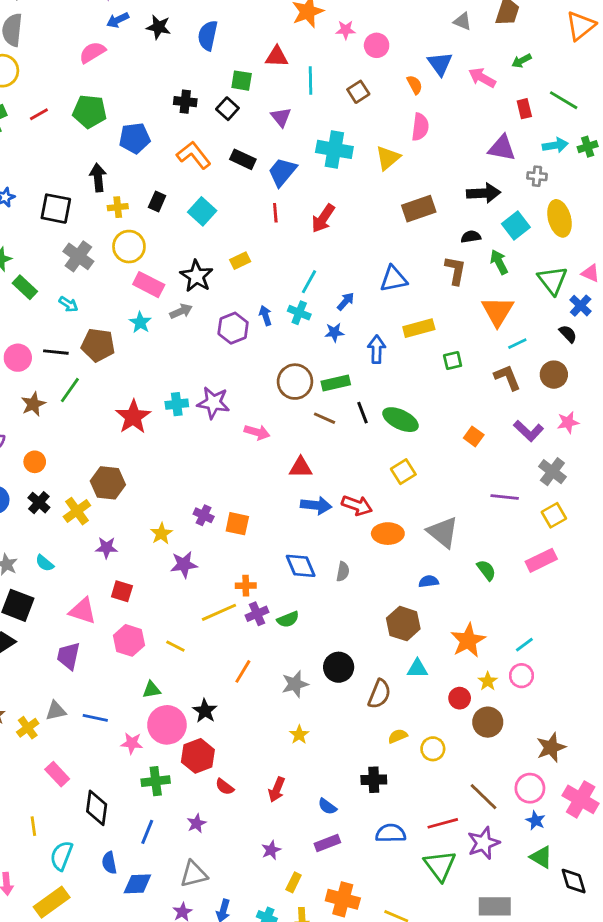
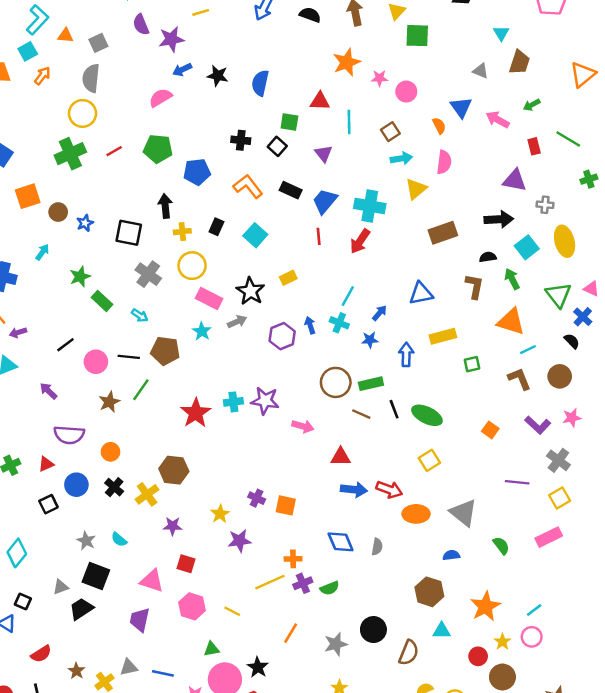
cyan arrow: (555, 145) -> (401, 158), moved
cyan cross: (334, 149) -> (370, 206), moved
orange triangle: (498, 311) -> (511, 322), turned -44

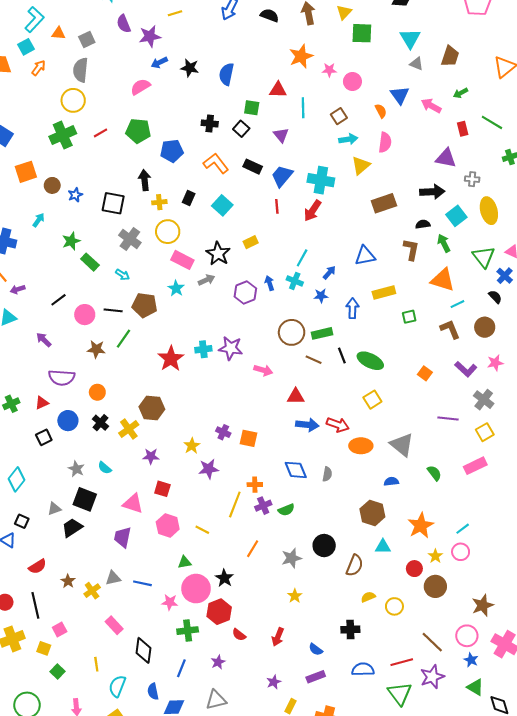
cyan triangle: (501, 33) -> (410, 38), moved, size x1.5
brown star: (109, 402) -> (96, 349), turned 30
yellow line: (270, 582) -> (235, 505), turned -45

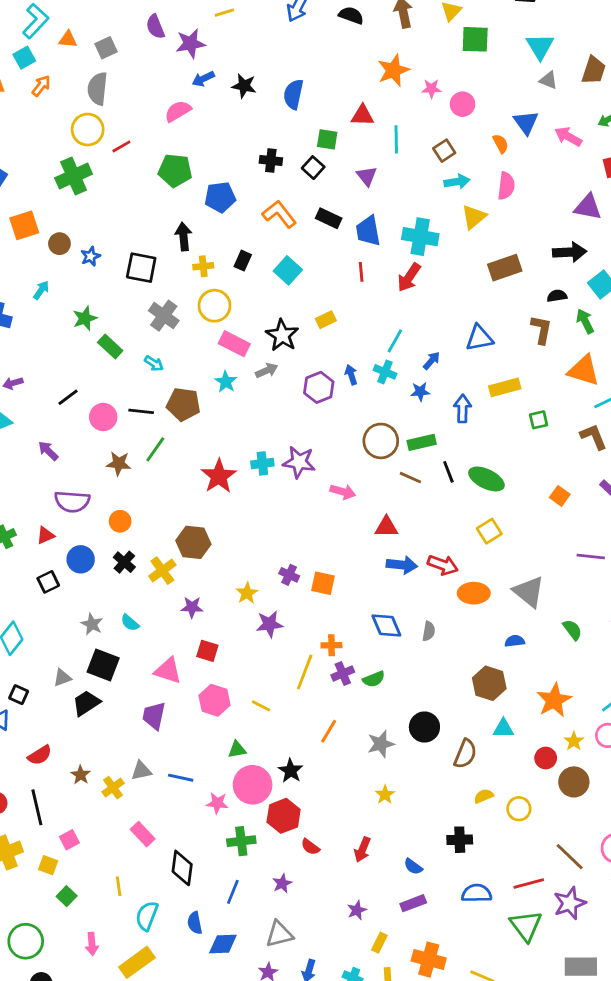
red line: (100, 133) -> (121, 146), moved
blue trapezoid: (282, 176) -> (368, 231), turned -50

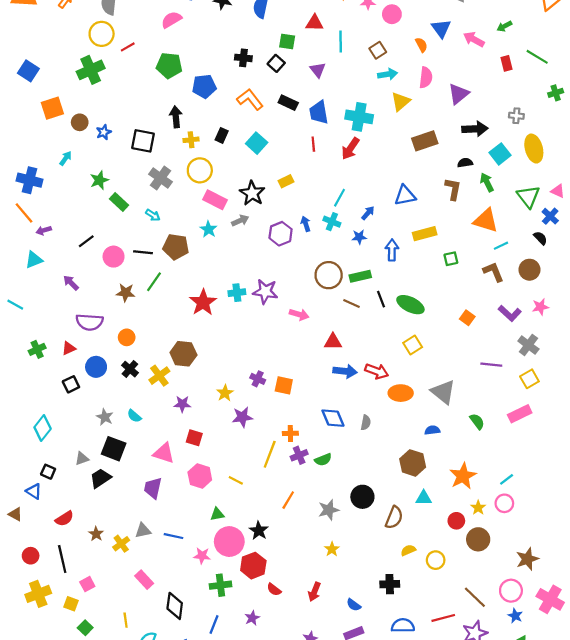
purple triangle: (588, 207) -> (459, 94), moved, turned -50

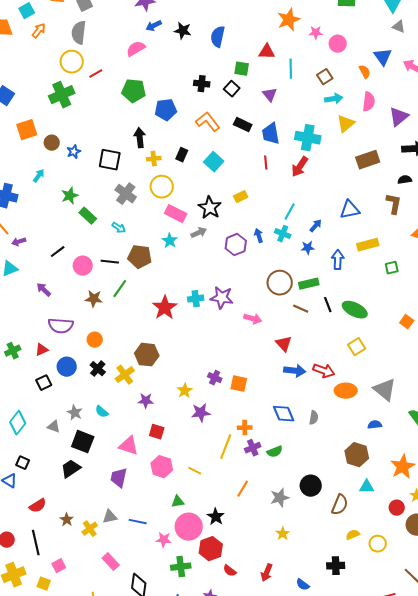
red triangle: (333, 342) -> (284, 344), turned 48
gray triangle: (82, 459) -> (54, 427), moved, turned 40

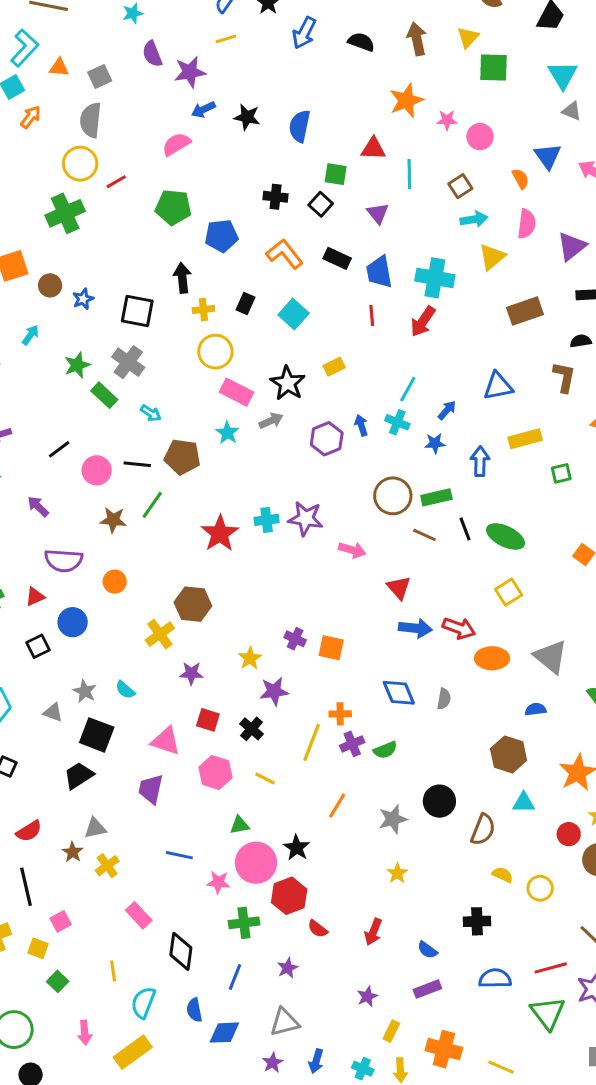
gray cross: (126, 194) -> (128, 362), moved
black cross: (98, 369) -> (252, 729), moved
gray triangle: (110, 517) -> (95, 828), moved
yellow semicircle: (353, 535) -> (503, 875), turned 48

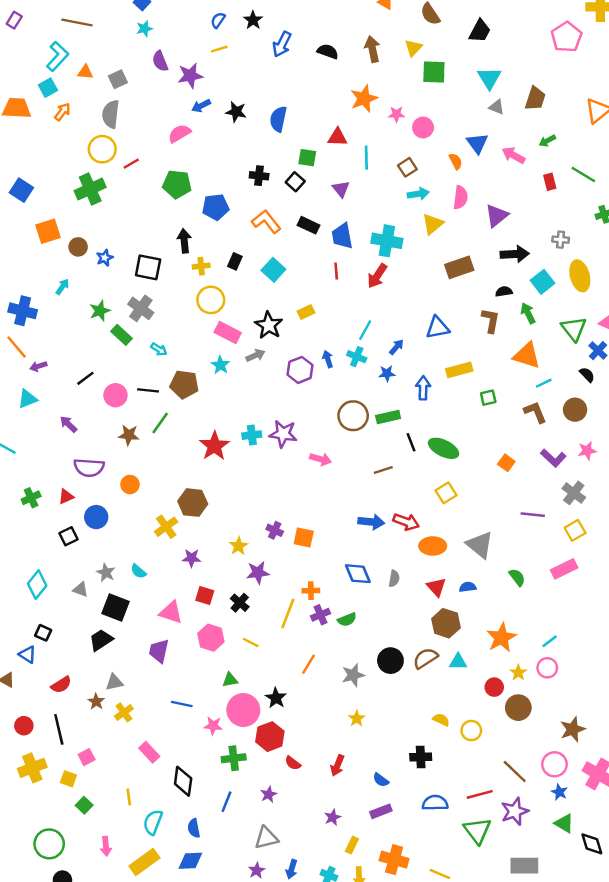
brown line: (424, 535) -> (383, 470), moved, turned -42
red triangle: (399, 588) -> (436, 587), moved
brown semicircle: (483, 830) -> (425, 658), moved, turned -145
blue diamond: (224, 1033) -> (190, 861), moved

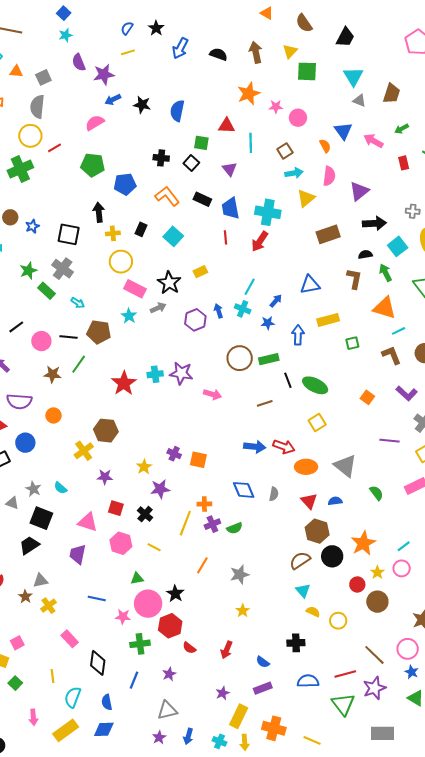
black circle: (390, 661) -> (332, 556), moved
cyan triangle: (458, 662) -> (303, 591), moved, turned 49
yellow rectangle: (352, 845) -> (239, 716), size x1.6

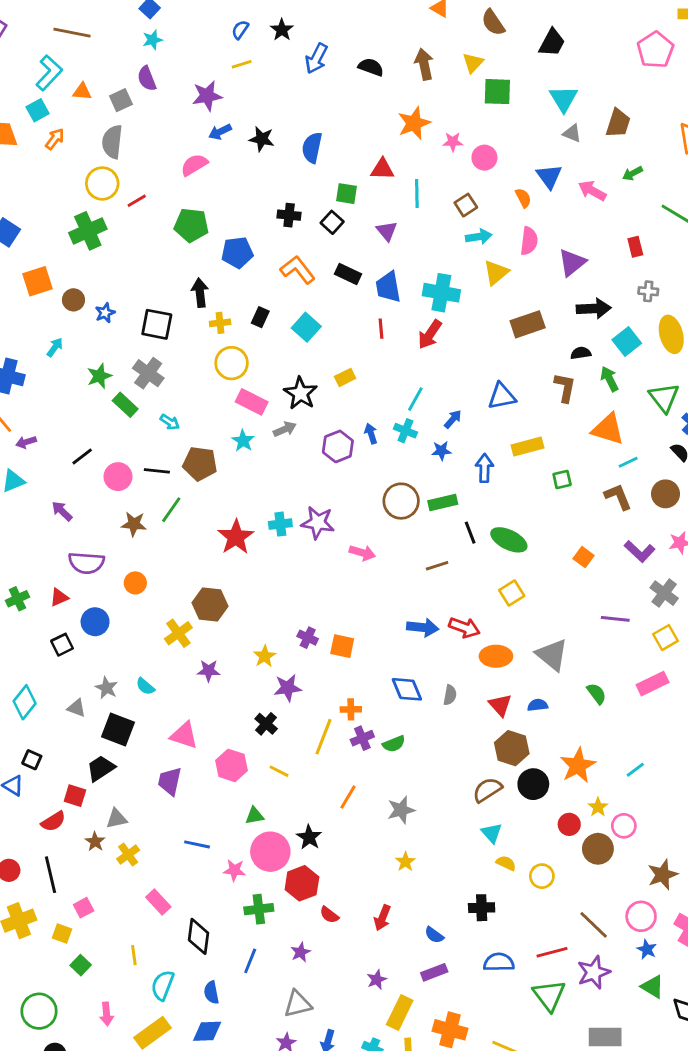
purple semicircle: (79, 62) -> (147, 79), moved
red rectangle: (404, 163) -> (635, 247), moved
red square: (116, 508) -> (75, 796), moved
pink circle: (402, 568) -> (624, 826), moved

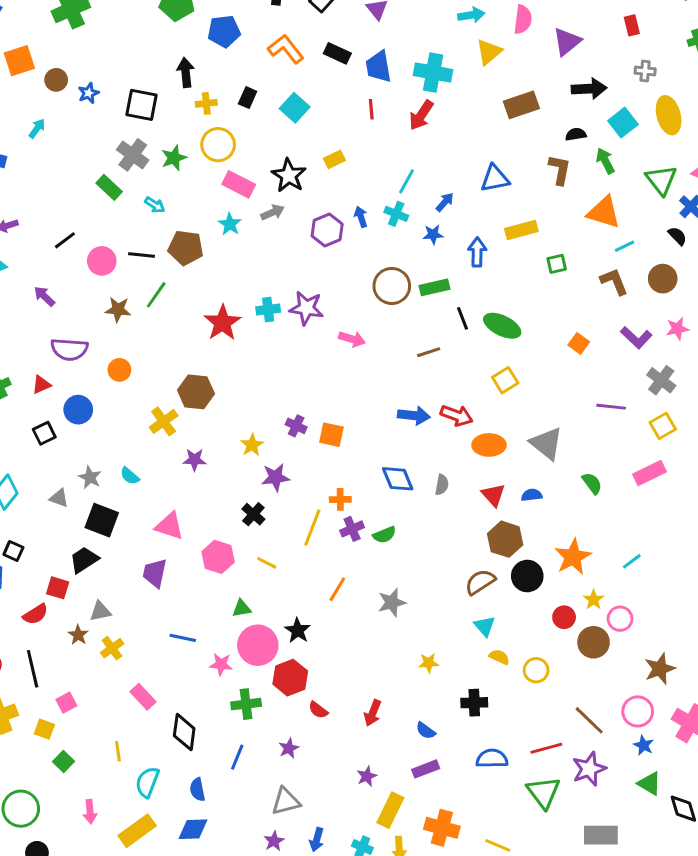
green star: (99, 376) -> (174, 158), moved
yellow star: (405, 862) -> (429, 663), moved, turned 30

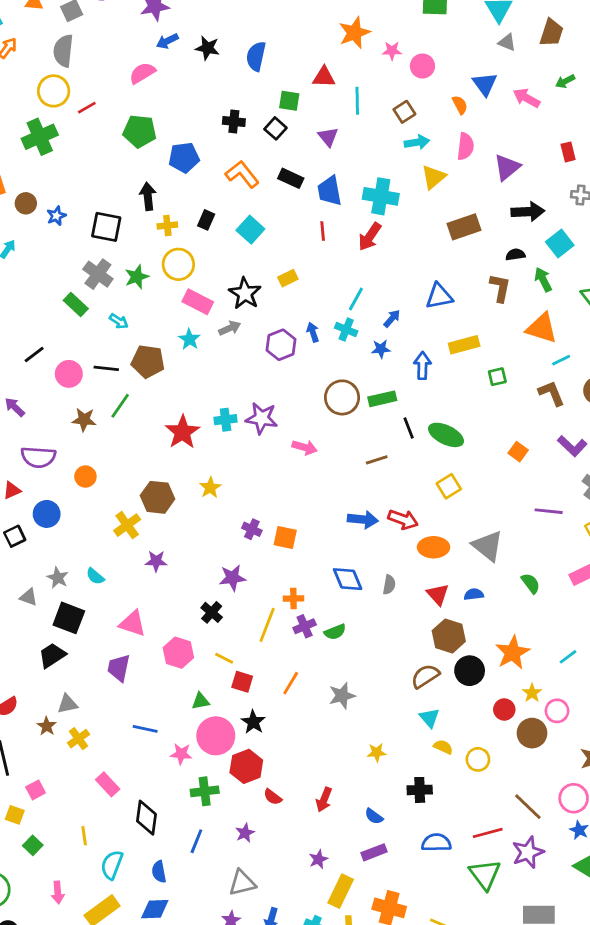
yellow star: (252, 445) -> (210, 488), moved
red square: (58, 588) -> (242, 682), moved

